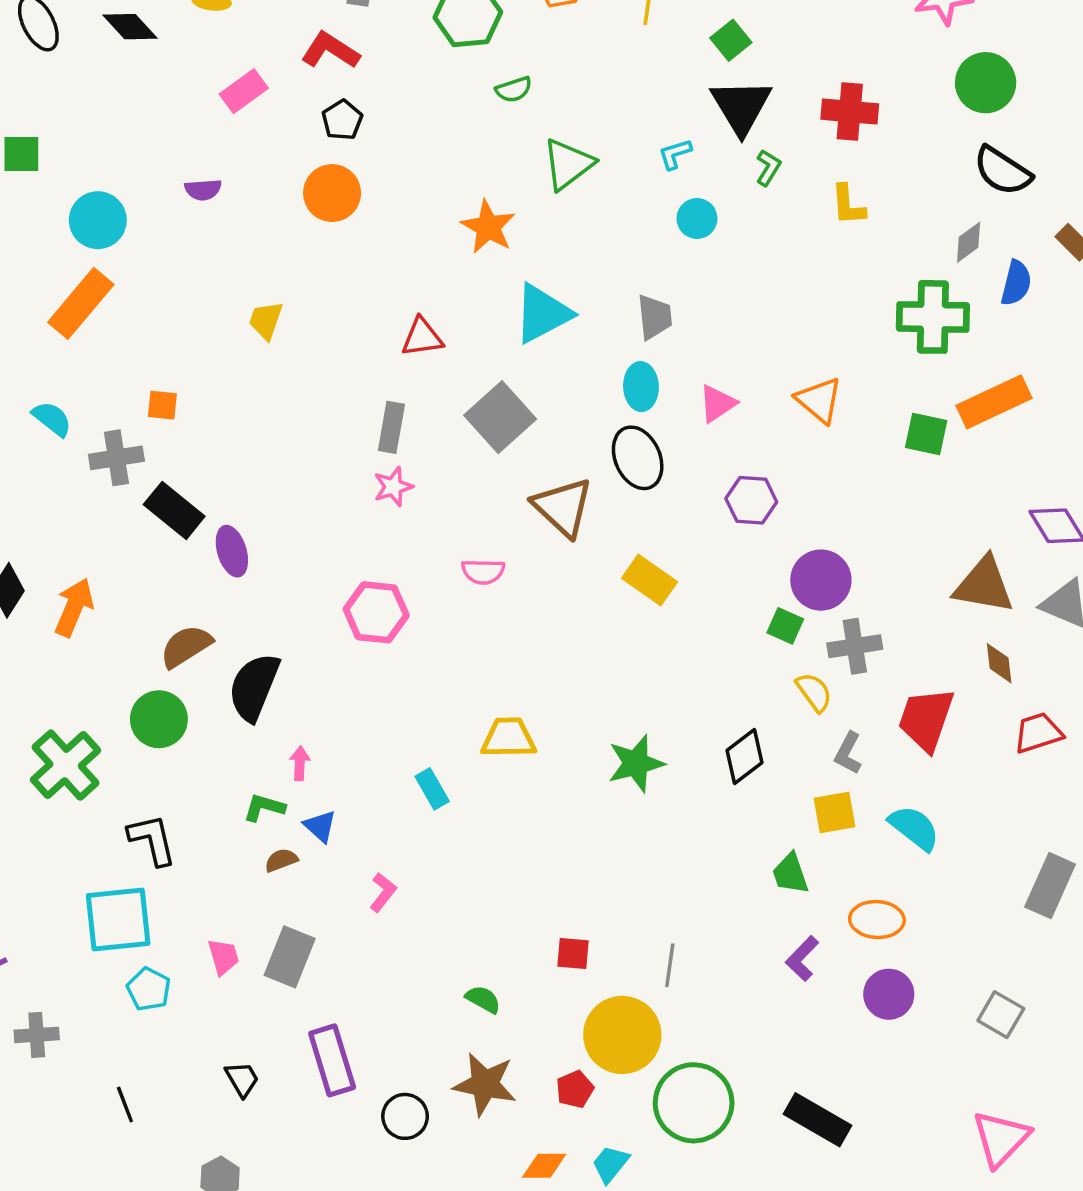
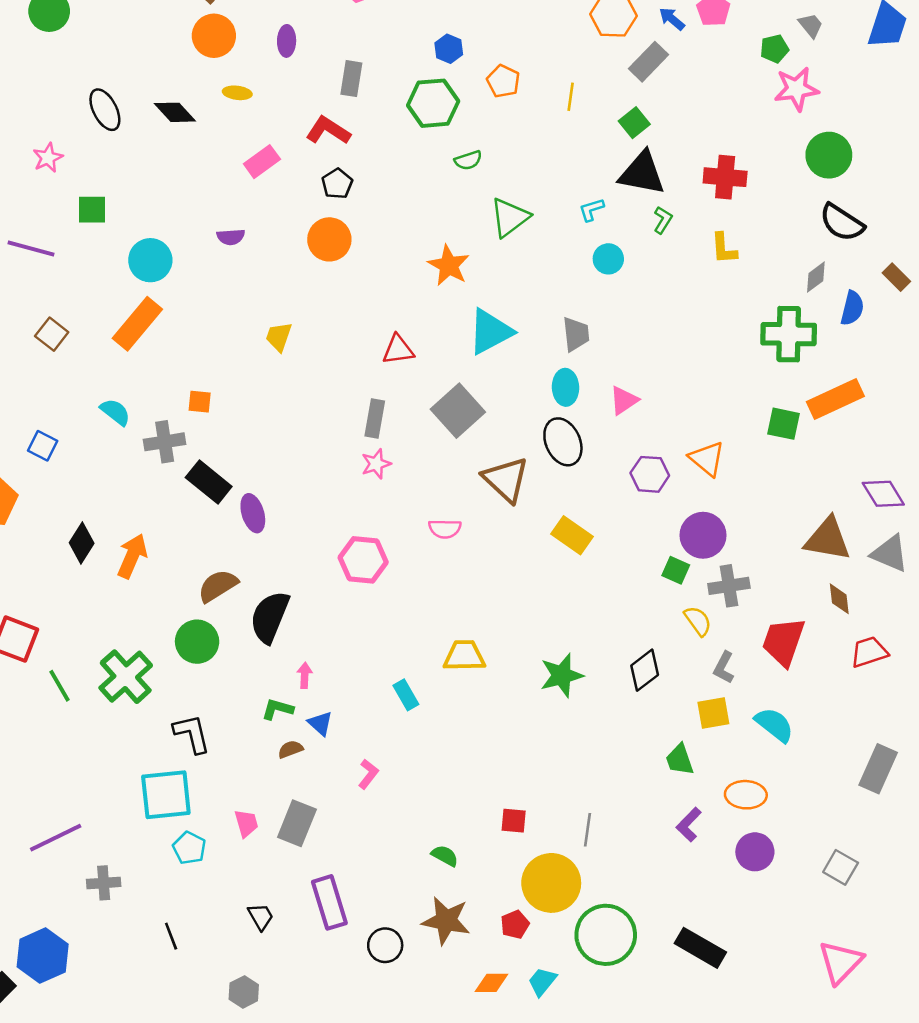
black triangle: (741, 106) -> (642, 173), turned -48
orange triangle: (819, 400) -> (707, 459), moved

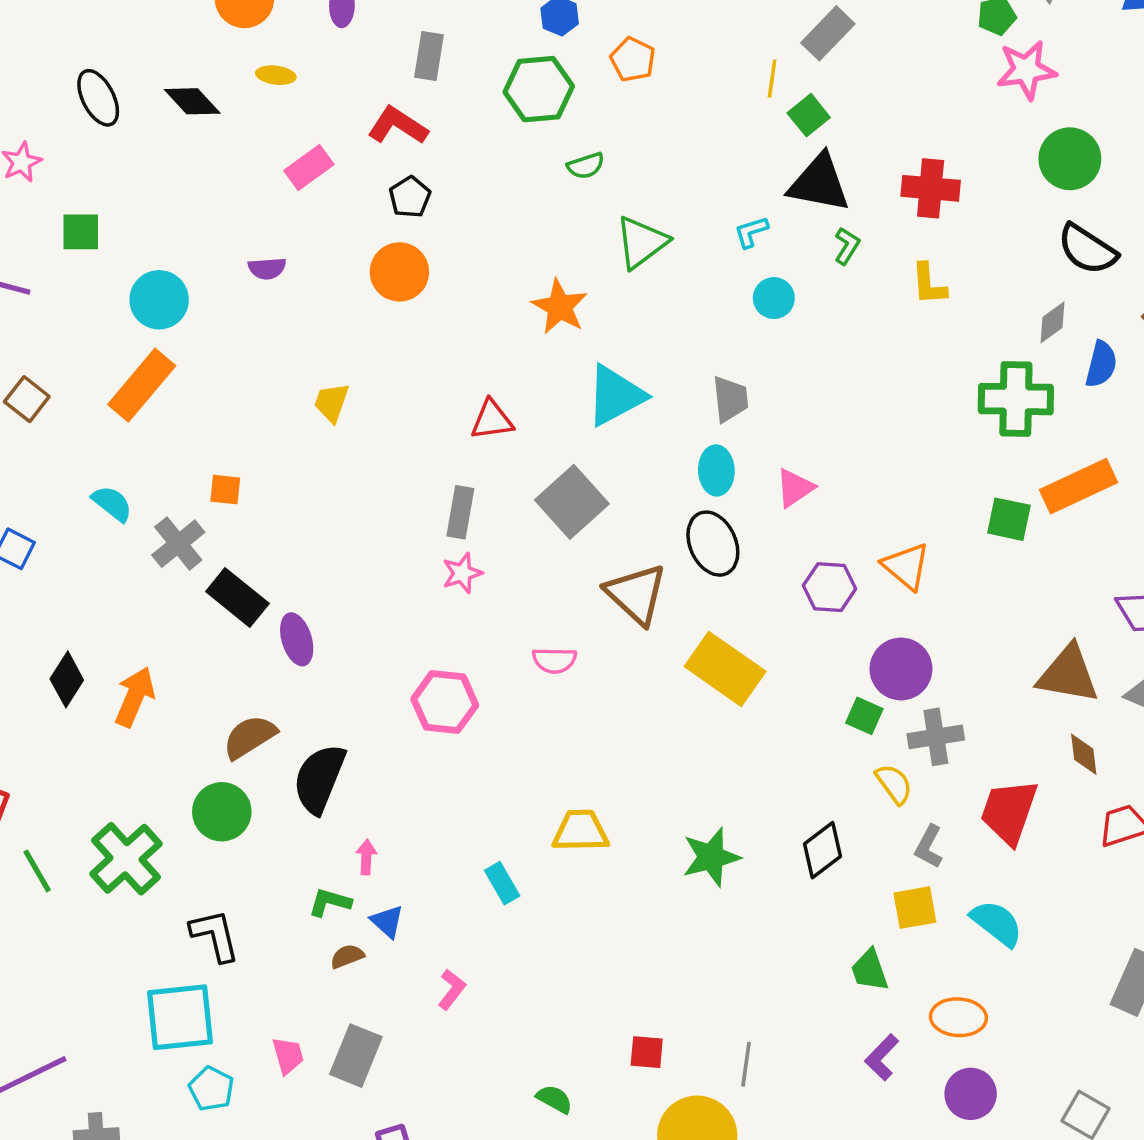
yellow line: (571, 97) -> (772, 79), moved
gray cross: (165, 442) -> (178, 544), turned -30
yellow rectangle: (572, 535) -> (725, 669), size x1.4

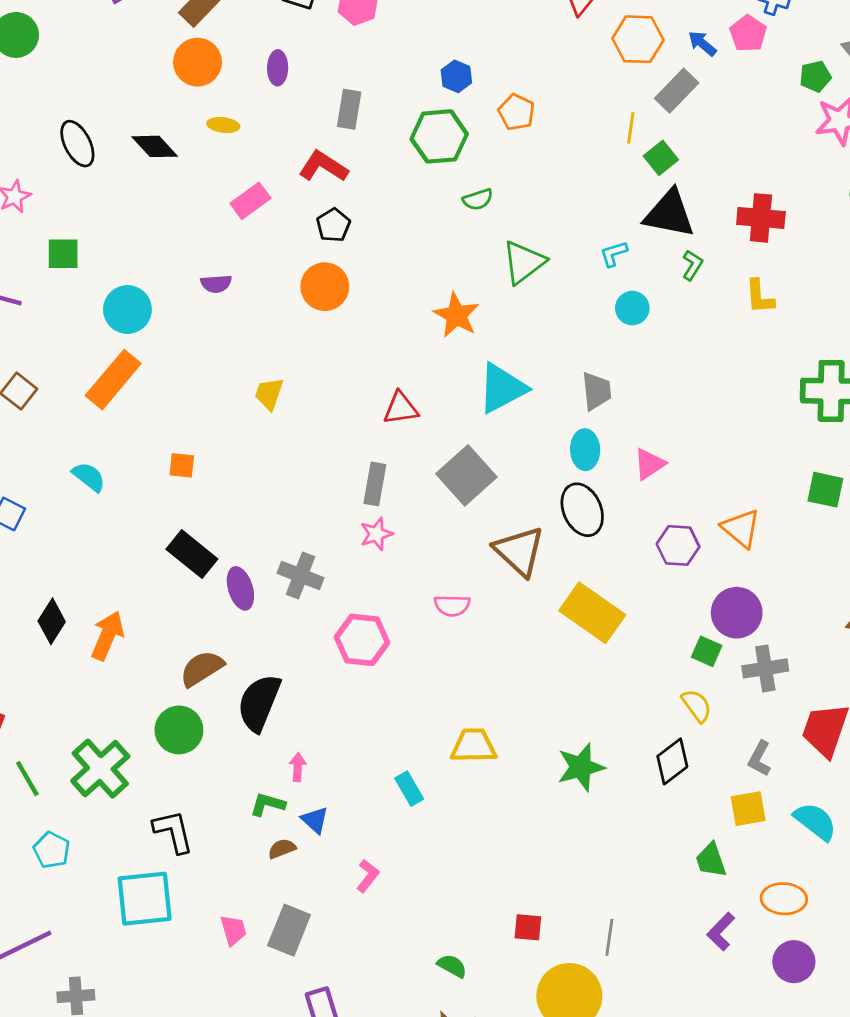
gray cross: (178, 544) -> (300, 576), moved, turned -30
yellow semicircle: (894, 784) -> (697, 706), moved
cyan pentagon: (211, 1089) -> (52, 850), moved

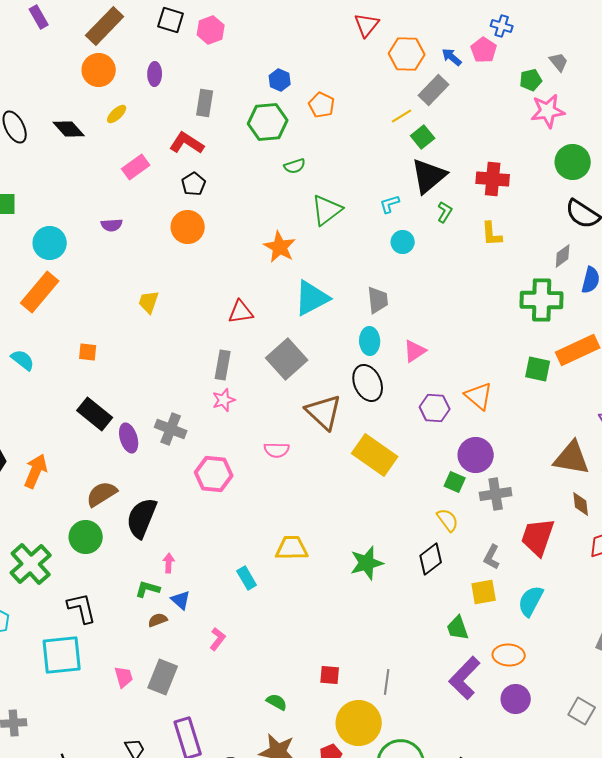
yellow ellipse: (223, 125) -> (117, 114), turned -50
yellow line: (631, 128) -> (402, 116), turned 50
black triangle: (669, 214) -> (429, 176), turned -51
cyan semicircle: (815, 821) -> (531, 601), turned -100
purple L-shape: (721, 932) -> (465, 678), size x1.6

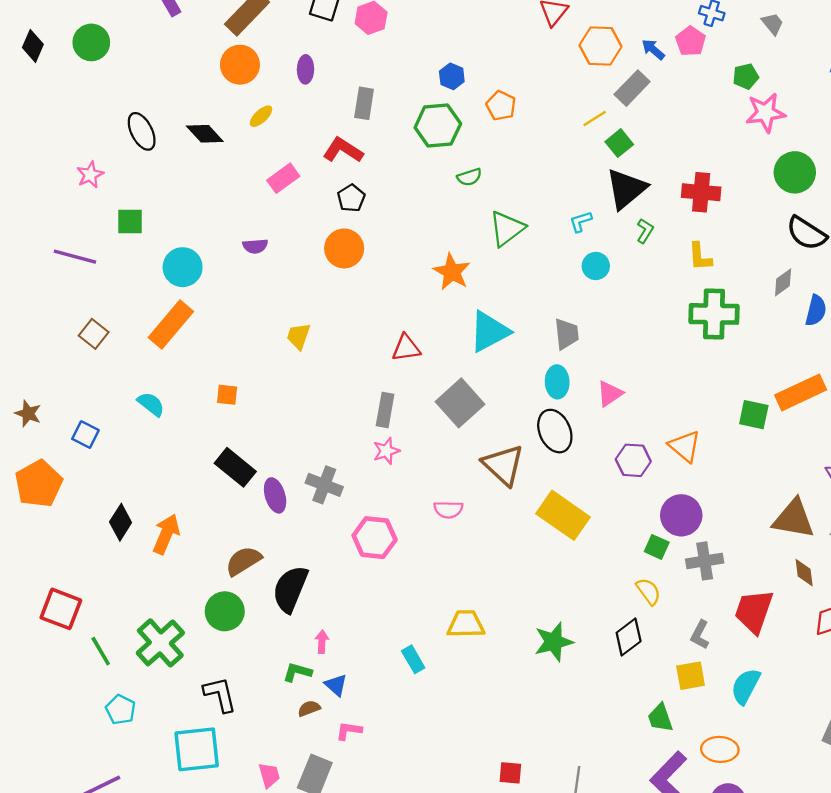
gray trapezoid: (559, 62) -> (773, 24), moved
green cross: (542, 300) -> (714, 314), moved
pink L-shape: (218, 639) -> (349, 731), moved, turned -120

